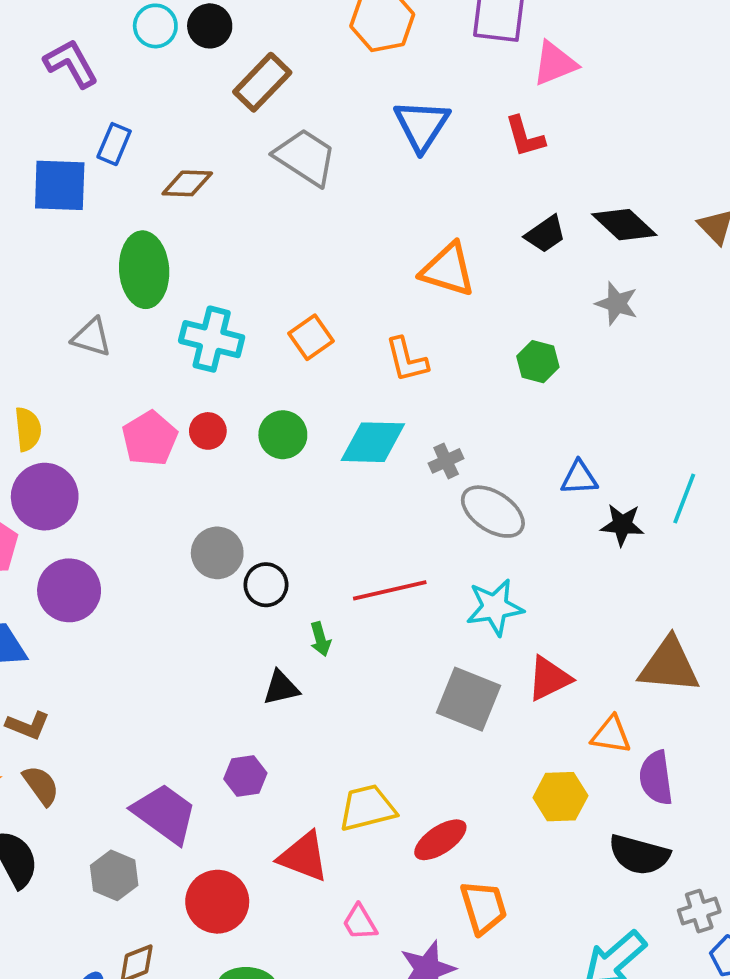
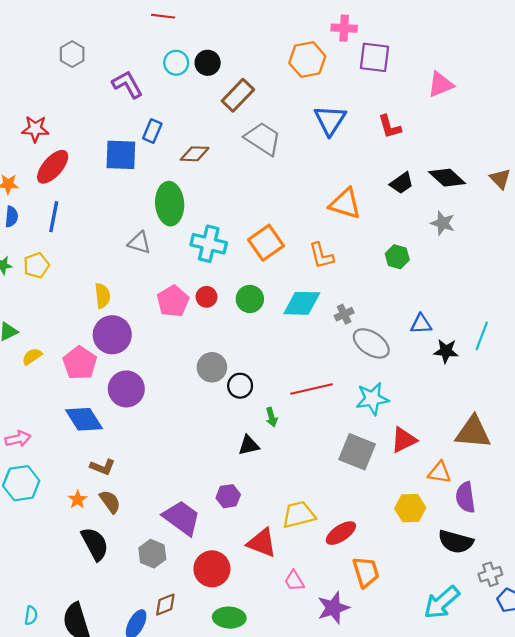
pink triangle: (555, 63) -> (441, 84), moved
orange square: (311, 337) -> (266, 243), size x1.4

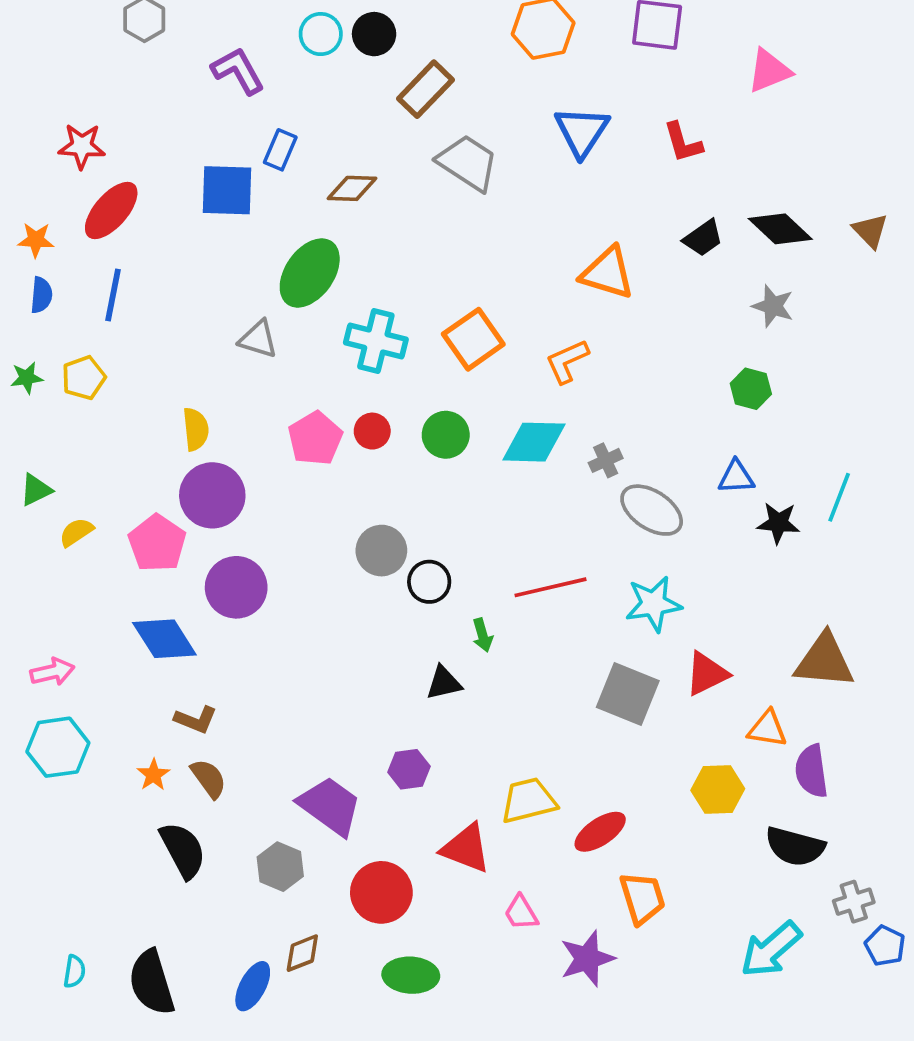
green ellipse: (170, 204) -> (310, 273), turned 39
orange L-shape: (321, 256) -> (567, 361), turned 80
green hexagon: (397, 257) -> (751, 389), moved

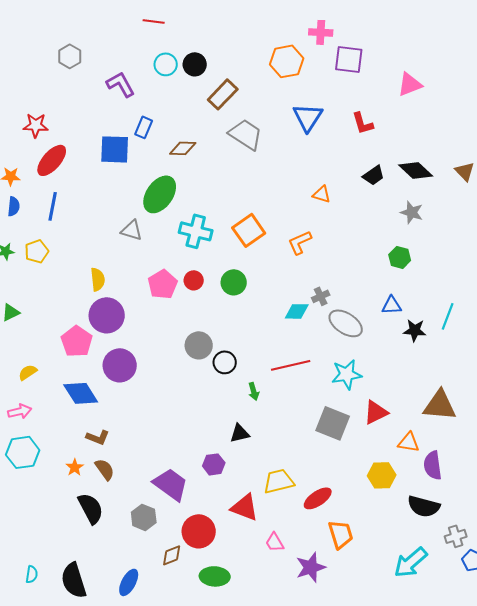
orange triangle: (607, 273) -> (322, 194), size x0.6
cyan diamond: (534, 442) -> (297, 311), moved, size x0.7
yellow semicircle: (76, 532) -> (28, 372), moved
black triangle: (444, 683) -> (240, 433), moved
brown diamond: (302, 953) -> (172, 555), moved

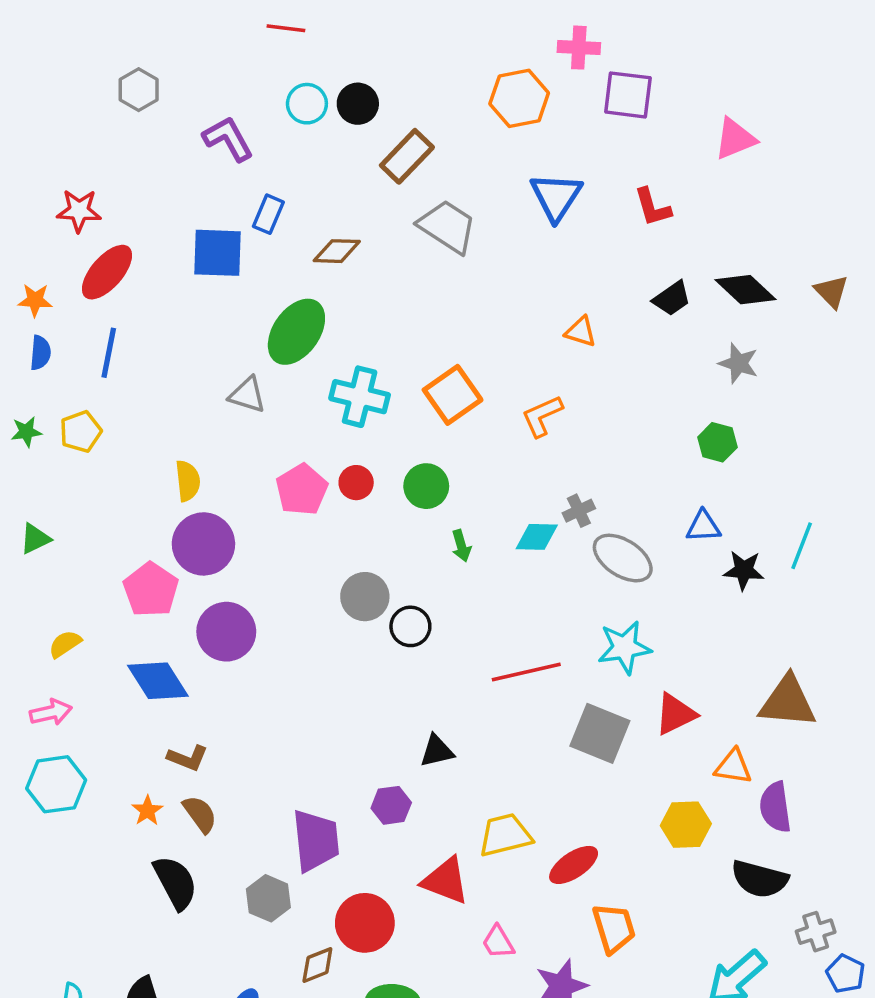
red line: (291, 365) -> (526, 672), moved
green arrow: (254, 391) -> (461, 546), moved
purple trapezoid: (171, 484) -> (316, 840), turned 48

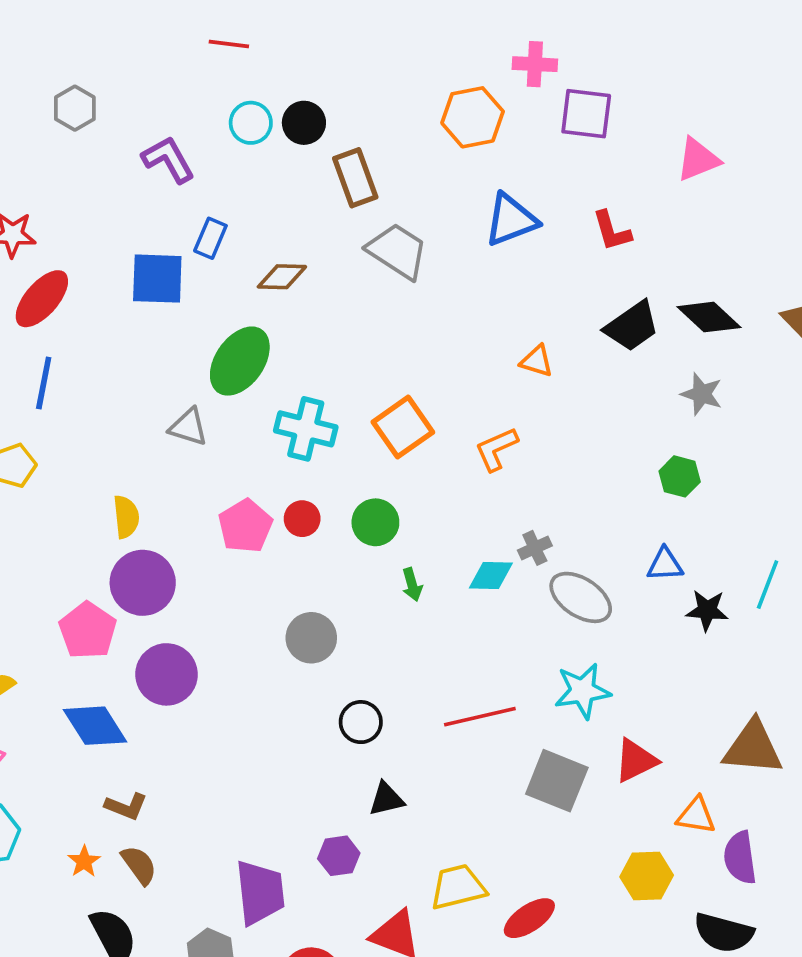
brown rectangle: (407, 156) -> (355, 178), turned -64
blue triangle: (556, 197) -> (511, 220), turned 36
black trapezoid: (672, 298) -> (632, 326), size x1.4
black circle: (410, 626) -> (361, 722), moved

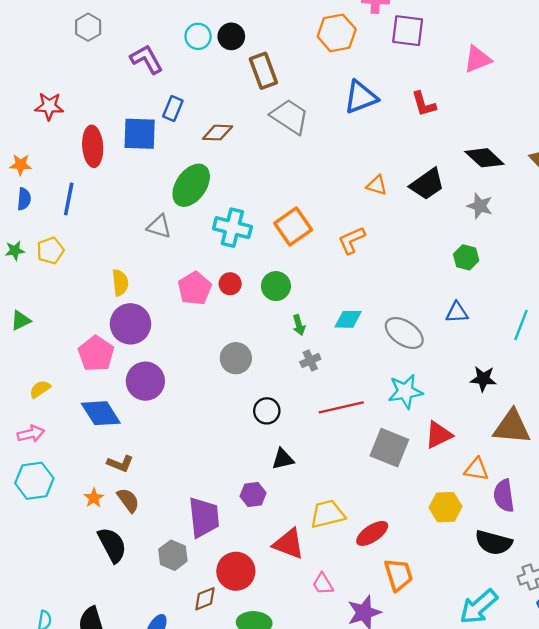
red ellipse: (42, 299) -> (93, 146), moved, turned -45
black trapezoid: (632, 326) -> (427, 184), moved
gray cross: (535, 548) -> (310, 360), moved
black star: (707, 610) -> (483, 379), moved

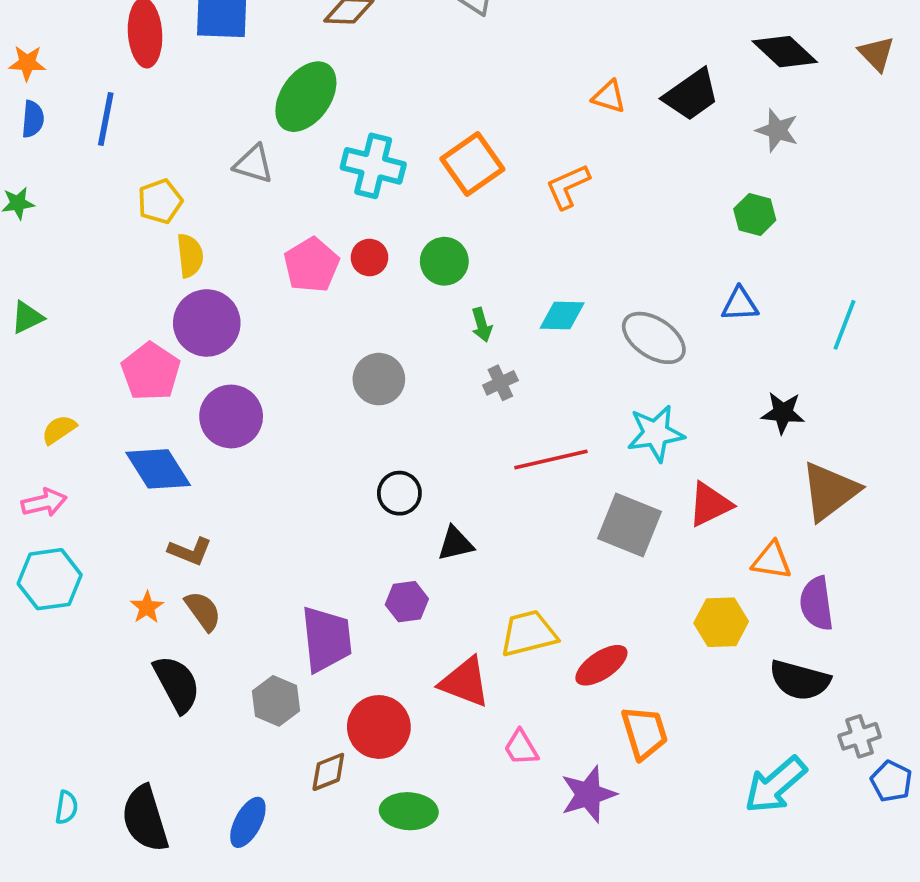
yellow pentagon: (50, 251) -> (160, 201), moved
black circle: (267, 411) -> (399, 493), moved
brown triangle: (512, 427) -> (830, 491), turned -42

